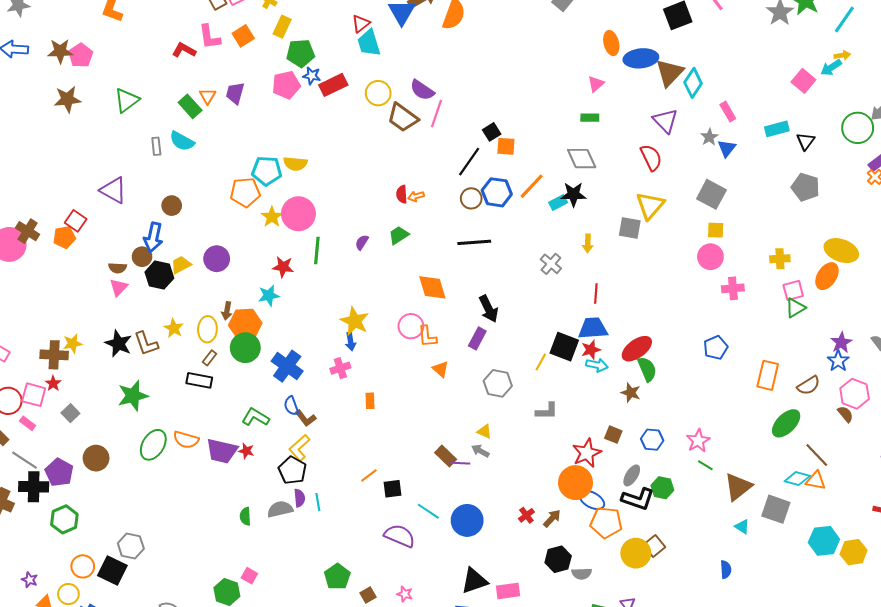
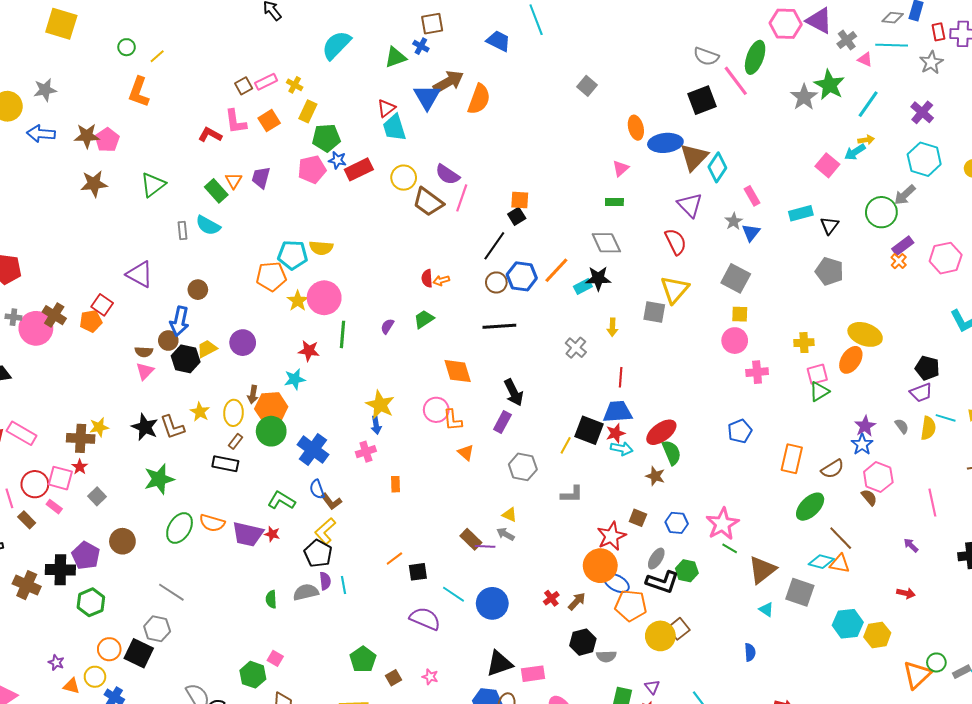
orange square: (506, 146) -> (520, 200), moved
pink star: (698, 441) -> (722, 524), size x1.4
gray line: (24, 460) -> (171, 592), moved

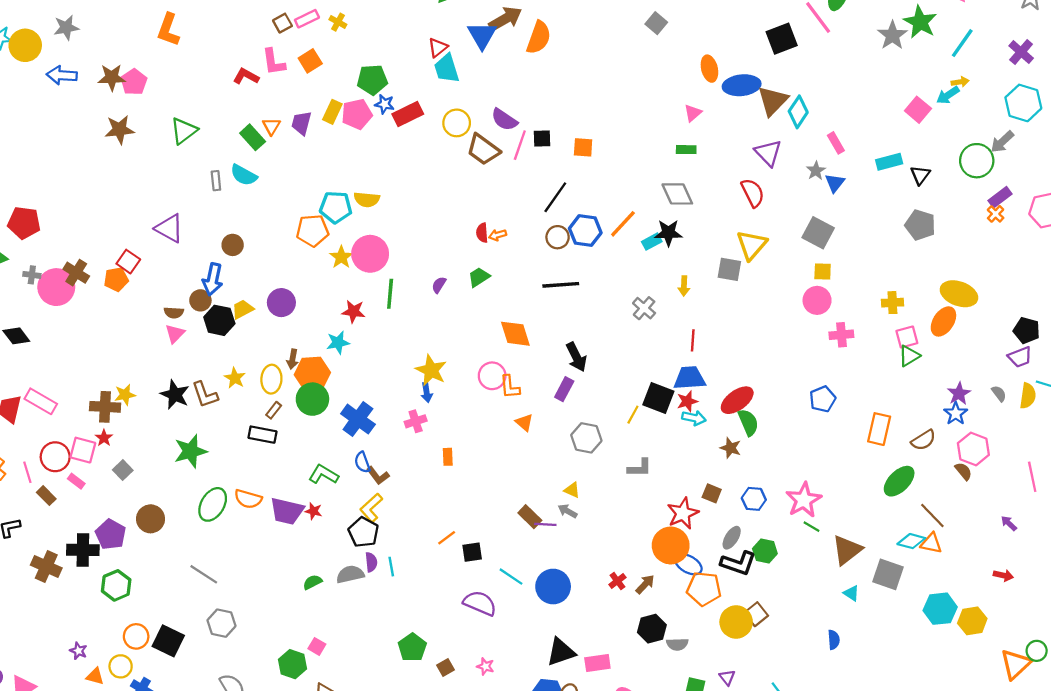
yellow rectangle: (308, 111) -> (332, 112), moved
black square: (517, 216) -> (542, 138), moved, turned 30
green semicircle: (271, 599) -> (312, 582), turned 66
gray hexagon: (157, 629) -> (222, 623), moved

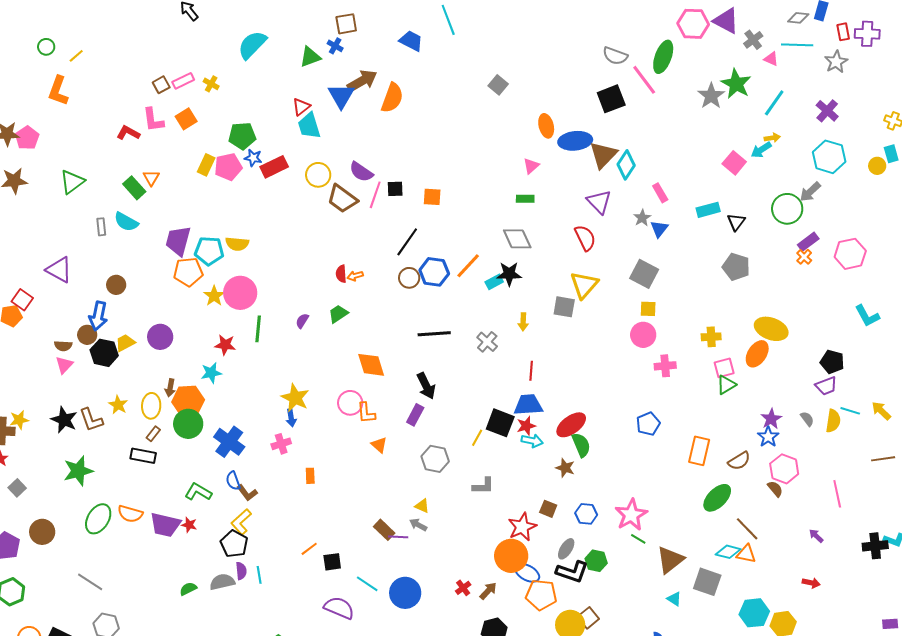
purple trapezoid: (301, 123) -> (178, 241), moved, size x1.4
black line: (561, 285) -> (434, 334), moved

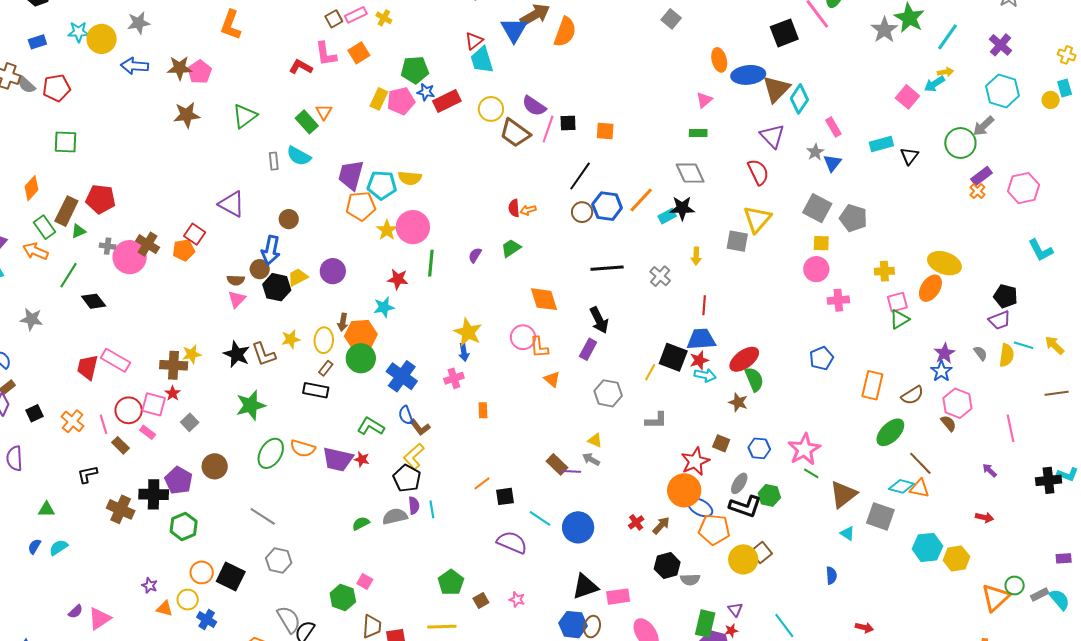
gray pentagon: (736, 267) -> (853, 218), moved
yellow star: (118, 405) -> (291, 339), turned 30

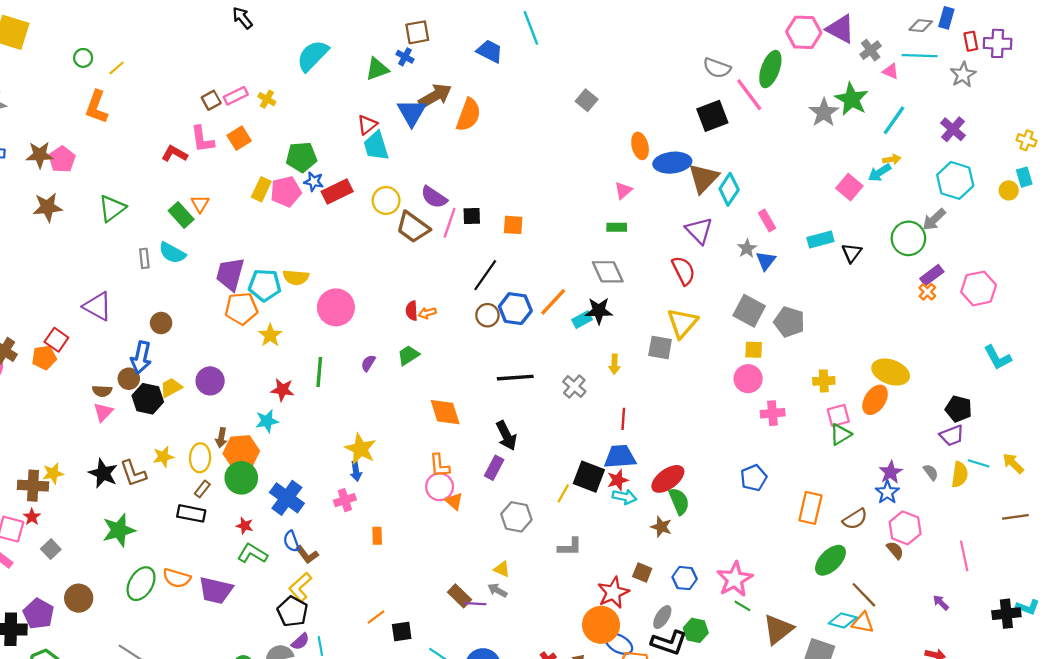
pink circle: (413, 227) -> (336, 307), moved
pink circle: (523, 337) -> (440, 487), moved
red star: (362, 459) -> (245, 526), moved
purple semicircle: (414, 505) -> (300, 642), turned 54

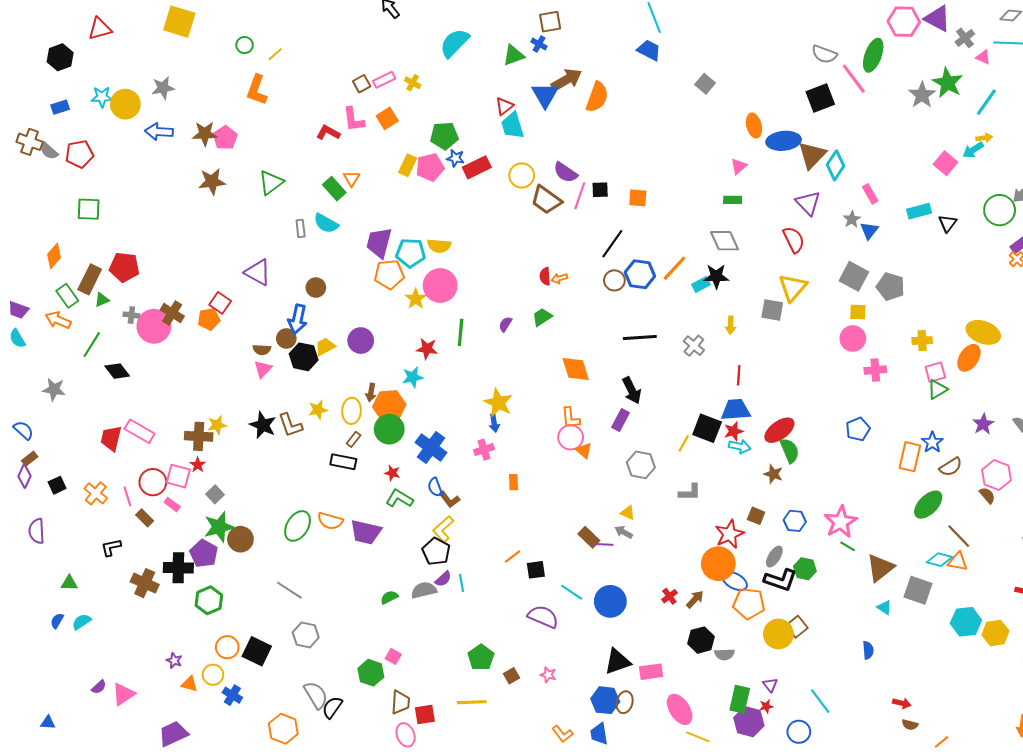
blue trapezoid: (490, 51) -> (649, 50), moved
pink circle: (336, 307) -> (440, 286), moved
blue star: (887, 492) -> (932, 442), moved
green star: (119, 530) -> (219, 527), moved

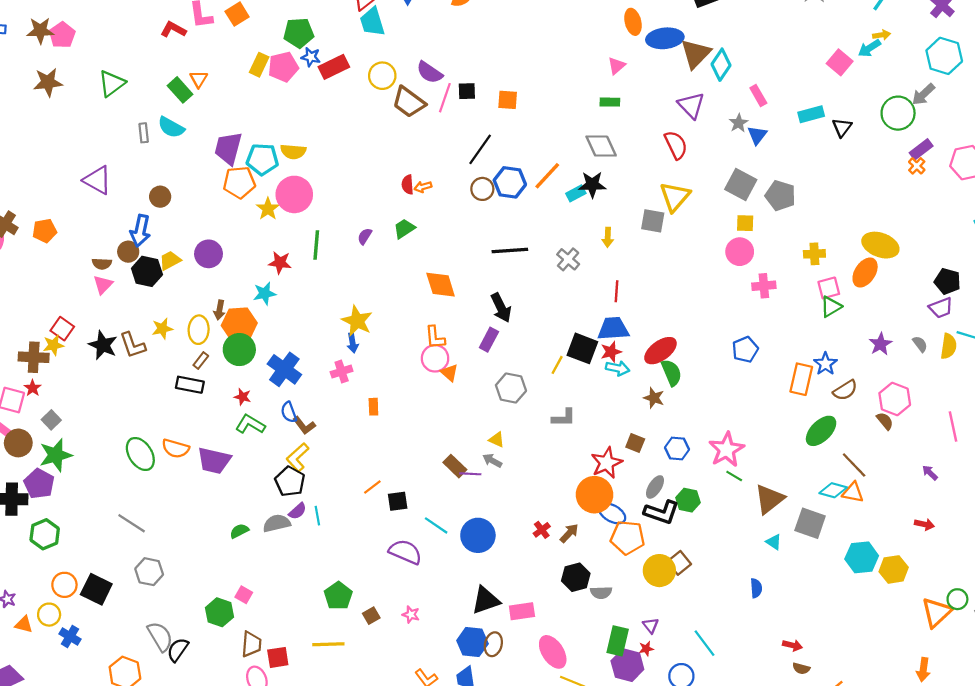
red square: (220, 303) -> (62, 329), moved
green ellipse: (298, 526) -> (140, 454), turned -64
brown circle: (240, 539) -> (18, 443), moved

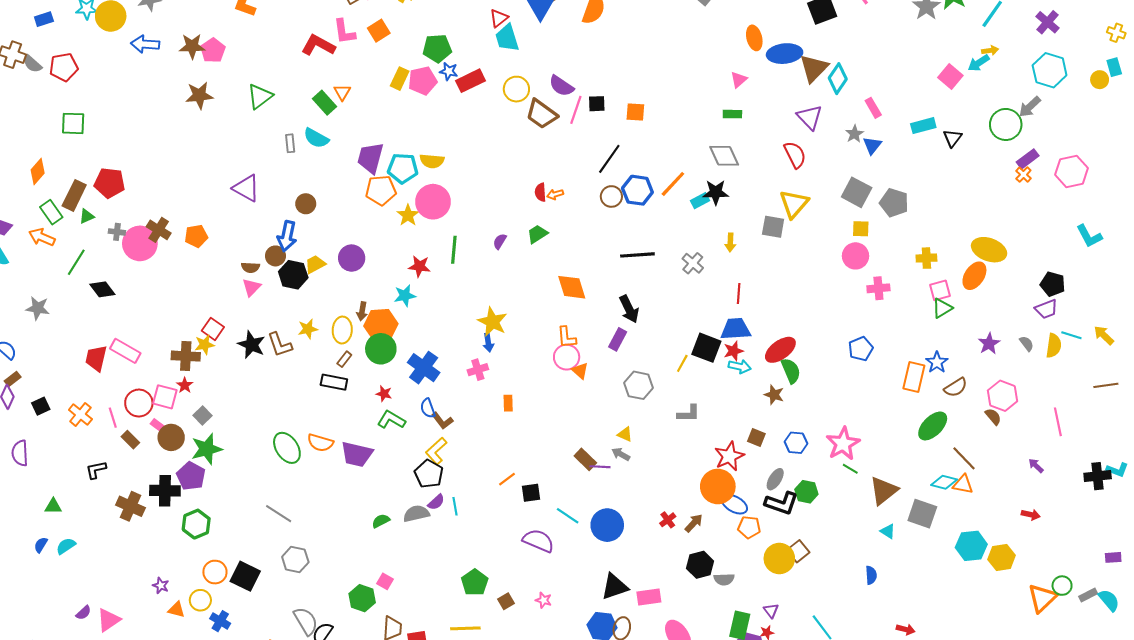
red L-shape: (173, 29) -> (318, 45), size x1.4
orange pentagon: (627, 538) -> (749, 527), size x0.7

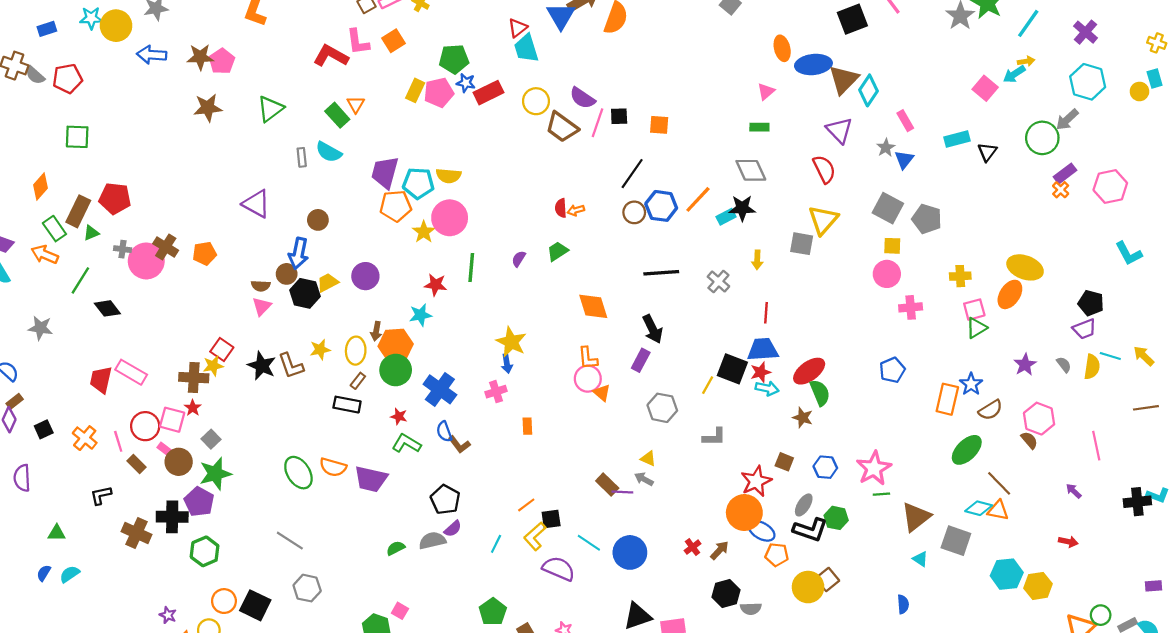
yellow L-shape: (436, 451) -> (535, 536), moved
green line: (850, 469) -> (881, 494), turned -35
cyan line: (455, 506) -> (496, 544), moved, turned 36

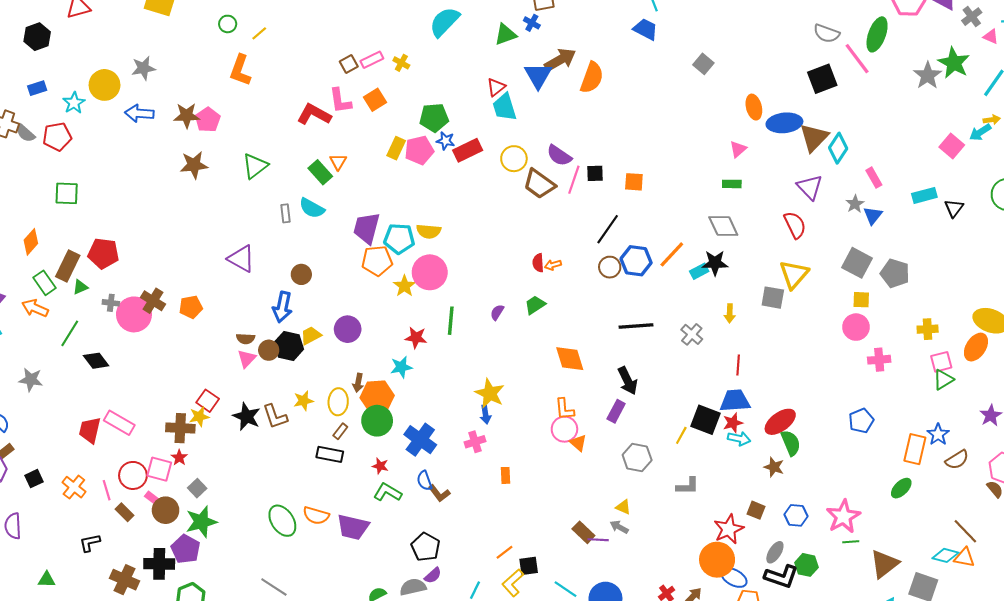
cyan star: (91, 18) -> (74, 103), moved, turned -30
brown circle: (287, 274) -> (269, 350), moved
green ellipse: (967, 450) -> (901, 488), moved, size x0.7

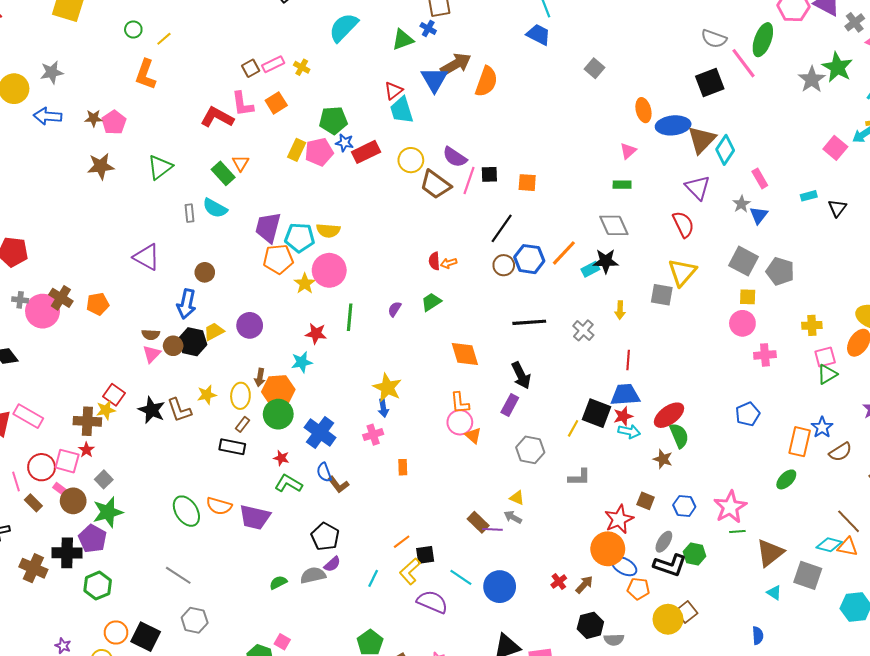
brown star: (187, 115) -> (94, 118), size x0.7
cyan rectangle: (924, 195) -> (809, 196), size x0.7

